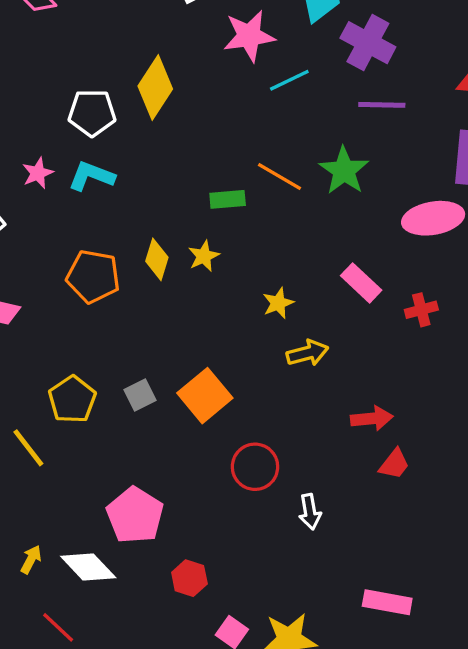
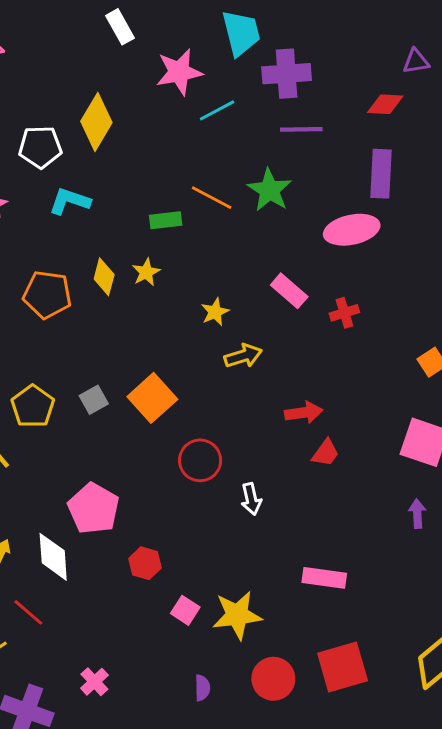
purple cross: (368, 43) -> (287, 74), turned -30
cyan L-shape: (91, 176) -> (70, 201), moved
white diamond: (88, 567) -> (53, 557), turned 42

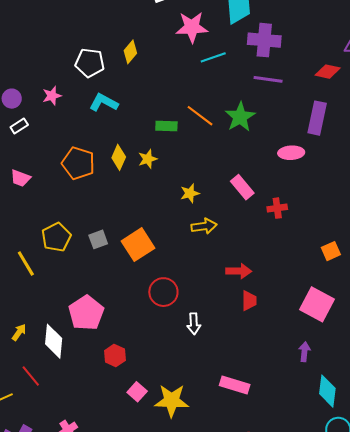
yellow diamond: (96, 122) -> (130, 52), size x0.6
pink ellipse: (352, 230) -> (291, 153), size x0.7
red trapezoid: (326, 453) -> (249, 301), turned -45

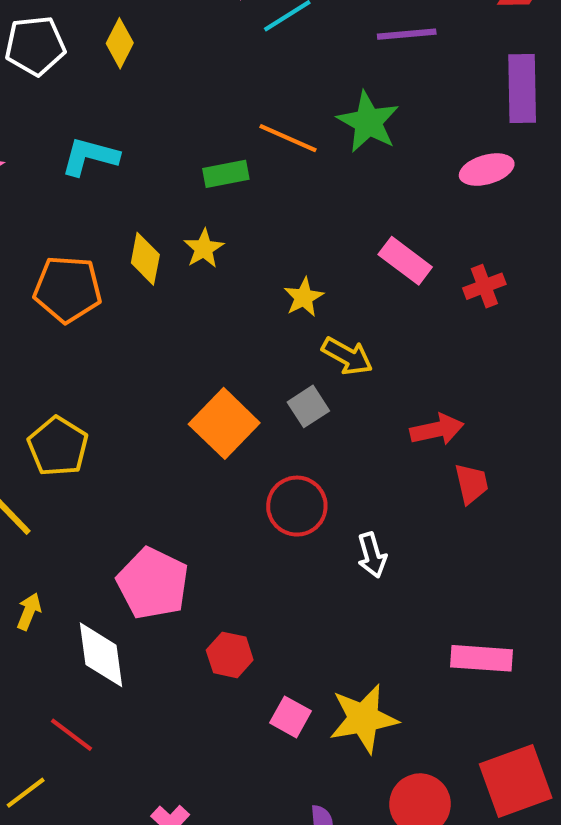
white pentagon: (90, 63) -> (35, 46), moved
yellow arrow: (204, 226) -> (347, 356), turned 50
gray square: (98, 239) -> (308, 406), moved
yellow arrow: (19, 332) -> (29, 611), moved

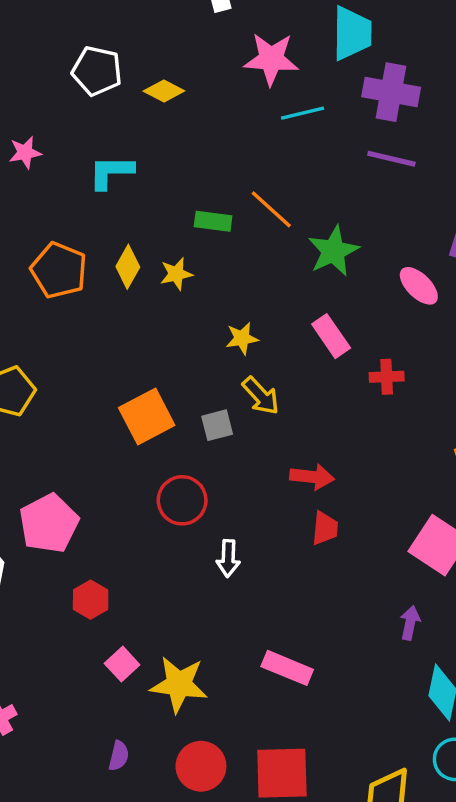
yellow diamond: (120, 43) -> (164, 91), turned 72
green star: (368, 122) -> (333, 251), moved
cyan L-shape: (90, 156) -> (111, 172), turned -33
pink ellipse: (487, 170) -> (419, 286), turned 42

